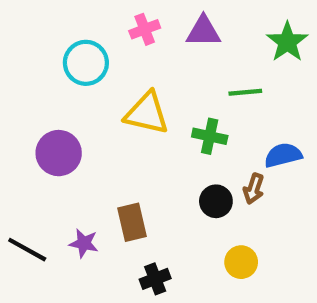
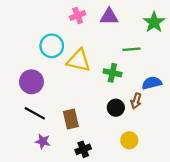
cyan circle: (86, 63) -> (52, 46), moved
purple star: (84, 243) -> (43, 141), moved
black line: (27, 250) -> (35, 113), moved

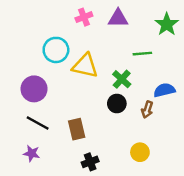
green cross: (112, 73) -> (122, 79), turned 30
black circle: (116, 108) -> (117, 104), moved
purple star: (43, 141) -> (32, 153), moved

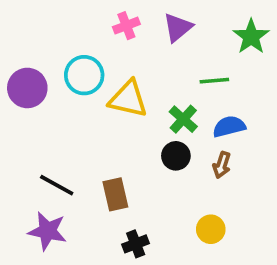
purple triangle: (118, 18) -> (178, 27), turned -40
purple circle: (34, 89) -> (27, 88), moved
blue semicircle: (164, 90) -> (229, 127), moved
purple star: (32, 153) -> (47, 231), size x1.5

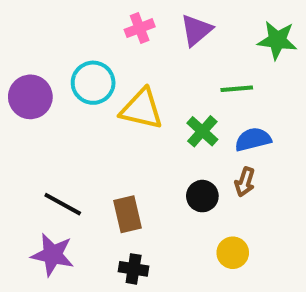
green star: (251, 37) -> (277, 40), turned -30
black circle: (176, 156) -> (202, 196), moved
black cross: (136, 244) -> (134, 269), moved, turned 30

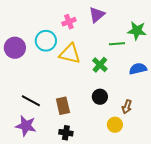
pink cross: (140, 28) -> (69, 22), moved
green star: (277, 40) -> (137, 31), moved
blue semicircle: (253, 139) -> (138, 69), moved
brown arrow: (245, 182) -> (127, 107), moved

